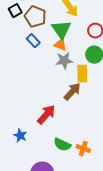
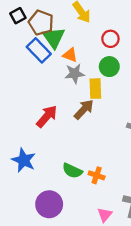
green triangle: (61, 30) -> (54, 38), moved
blue rectangle: (33, 41) -> (39, 50), size x1.5
red arrow: (46, 115) -> (47, 116), moved
blue star: (20, 136) -> (24, 160), size x1.5

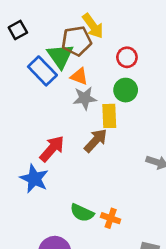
brown pentagon: (41, 23) -> (77, 41), moved, turned -30
blue star: (24, 160) -> (34, 179), moved

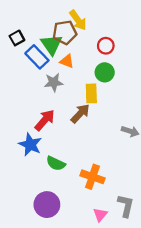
black square: (18, 30) -> (17, 38), moved
gray star: (85, 98) -> (54, 82), moved
green semicircle: (82, 213) -> (56, 163), moved
orange cross: (111, 218) -> (92, 177), size x1.5

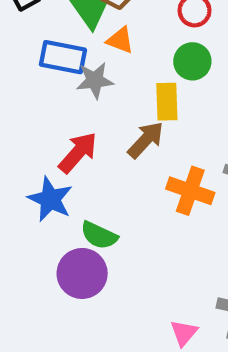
blue rectangle: (37, 57) -> (63, 57), moved, turned -35
orange cross: (92, 177) -> (190, 191), moved
purple circle: (47, 205) -> (82, 273), moved

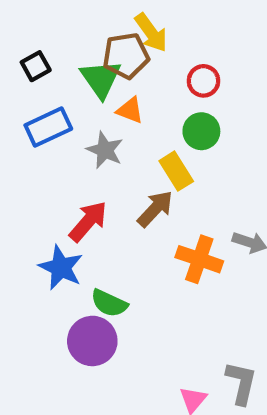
blue rectangle: (63, 57) -> (48, 127), moved, turned -36
gray star: (95, 80) -> (105, 150), turned 30
yellow rectangle: (167, 102) -> (176, 171), turned -30

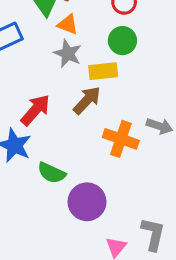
gray star: (105, 150) -> (68, 53), moved
yellow rectangle: (176, 171) -> (103, 71), turned -64
purple circle: (92, 341) -> (87, 202), moved

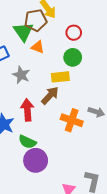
gray star: (68, 53) -> (21, 75), moved
red arrow: (35, 110) -> (27, 110), moved, turned -45
purple circle: (87, 202) -> (36, 160), moved

